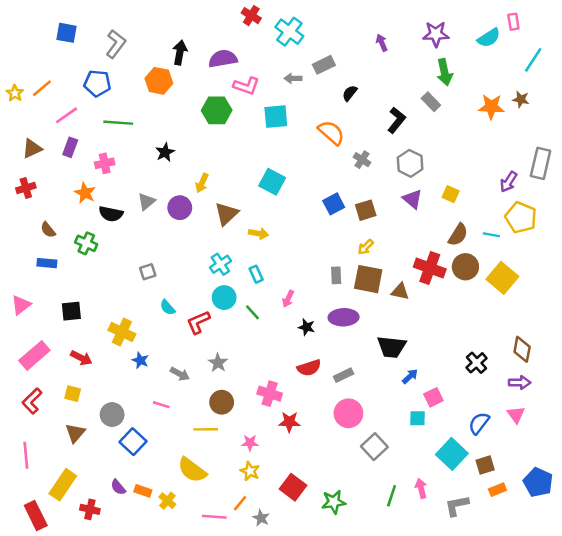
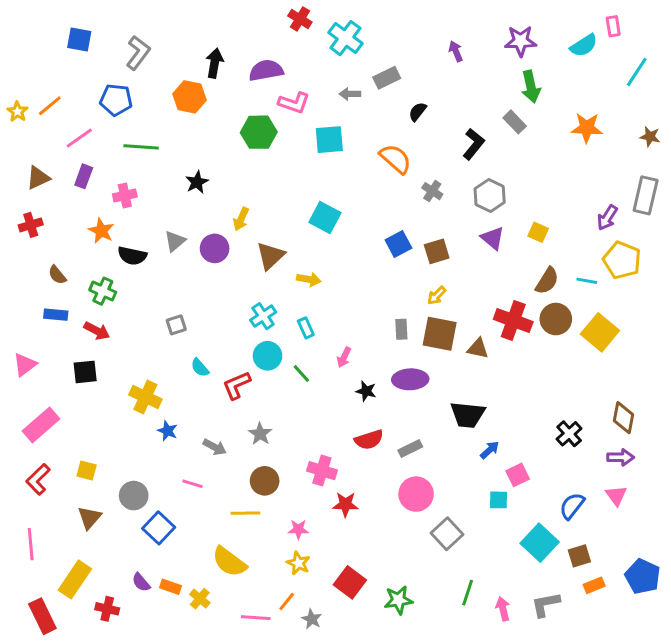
brown star: (521, 99) -> (650, 137), moved
red arrow: (81, 358) -> (97, 331), moved
pink arrow: (421, 488) -> (503, 609), moved

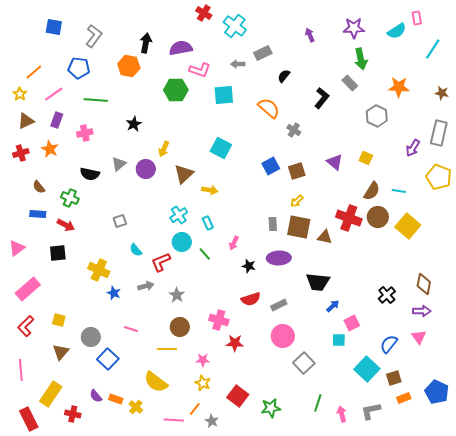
yellow star: (17, 112) -> (20, 94), moved
gray hexagon: (490, 195) -> (377, 116), moved
orange star: (101, 231) -> (50, 149), moved
yellow pentagon: (622, 260) -> (439, 177), moved
gray arrow: (215, 447) -> (146, 286), moved, turned -42

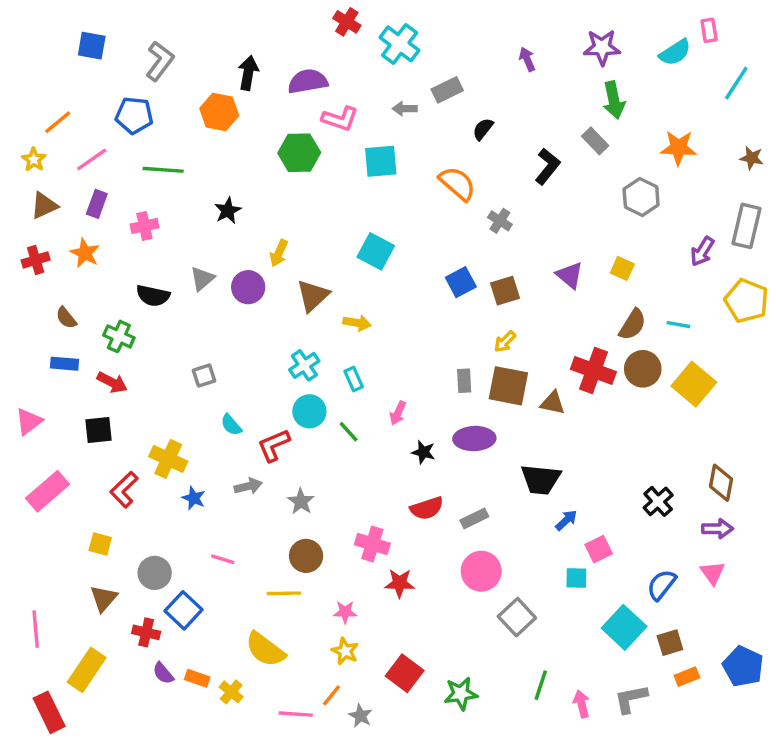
red L-shape: (26, 326) -> (124, 490), moved
red cross: (73, 414) -> (146, 632), moved

